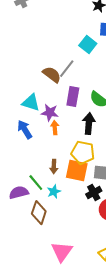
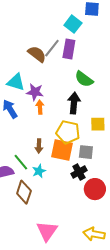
purple rectangle: (73, 97) -> (69, 49), moved

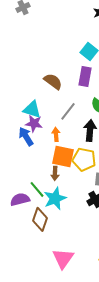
gray line: (52, 48) -> (68, 111), moved
purple star: (35, 92) -> (34, 123), moved
orange square: (62, 150) -> (63, 156), moved
cyan star: (39, 171) -> (55, 198), size x1.6

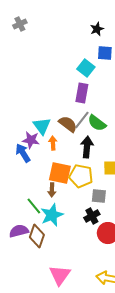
brown semicircle: (53, 81) -> (68, 124), moved
cyan triangle: (32, 109) -> (42, 126), moved, turned 36
gray line: (68, 111) -> (82, 120), moved
orange arrow: (56, 134) -> (53, 143), moved
purple semicircle: (20, 199) -> (19, 231), moved

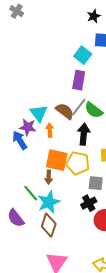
gray cross: (20, 24) -> (17, 11), turned -32
purple semicircle: (19, 231) -> (16, 218), turned -114
brown diamond: (37, 236) -> (49, 225), moved

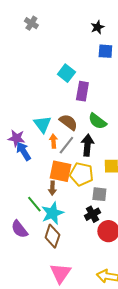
gray cross: (17, 11) -> (31, 23), moved
cyan square: (83, 55) -> (66, 73), moved
gray line: (79, 107) -> (66, 145), moved
purple star: (28, 127) -> (16, 138), moved

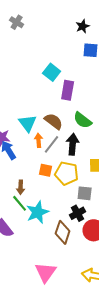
orange square: (60, 171) -> (46, 170), size x0.6
brown arrow: (52, 188) -> (21, 187), moved
brown diamond: (52, 236) -> (63, 232), moved

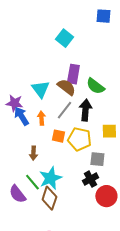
purple rectangle: (68, 90) -> (73, 74), moved
orange arrow: (39, 140) -> (41, 118), moved
green line: (20, 203) -> (32, 182), moved
brown diamond: (63, 232) -> (49, 198), moved

